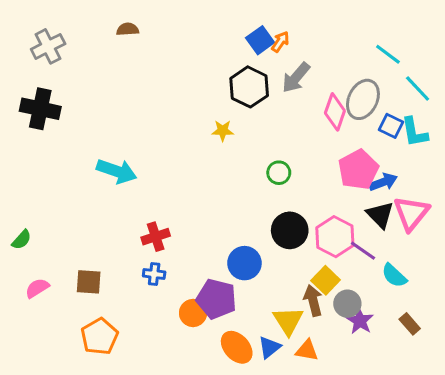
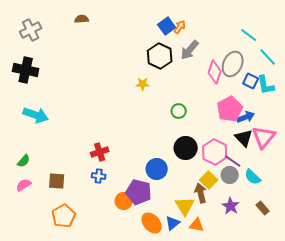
cyan arrow: (117, 171) -> (36, 115), moved
green semicircle: (22, 240) -> (24, 161), moved
gray circle: (347, 304) -> (230, 175), moved

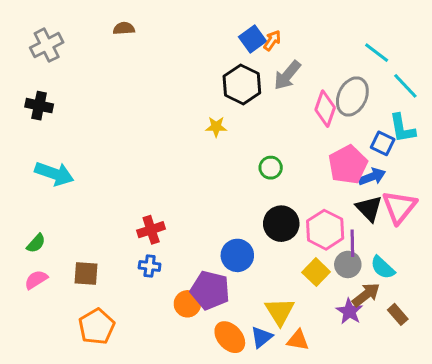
black cross: (26, 70) -> (39, 106), size x0.7
blue square: (251, 81) -> (383, 143), moved
purple line: (233, 161) -> (352, 243), turned 54
brown arrow: (201, 193) -> (366, 295), moved, turned 66

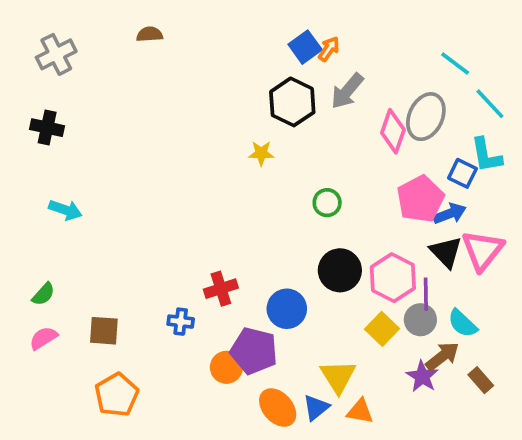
cyan arrow: (54, 174) -> (65, 210), size x0.7
red cross: (151, 230) -> (221, 289), moved

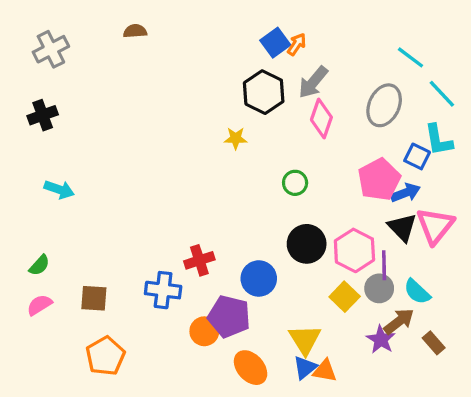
black cross: (47, 128) -> (43, 115), turned -32
pink diamond: (393, 131) -> (321, 119), moved
blue cross: (181, 322) -> (163, 290), size x1.5
blue triangle: (316, 408) -> (305, 368), moved

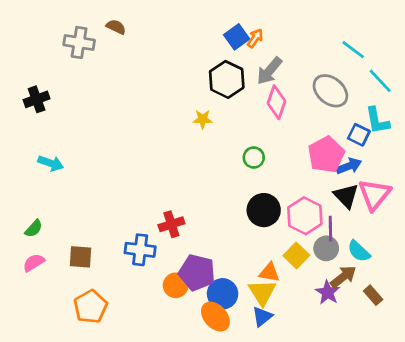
brown semicircle: (135, 31) -> (116, 27), turned 30
gray cross: (51, 49) -> (79, 42), moved, turned 36
gray ellipse: (384, 105) -> (330, 91), turned -76
blue circle: (259, 278) -> (223, 294), moved
orange triangle: (325, 371) -> (269, 273), moved

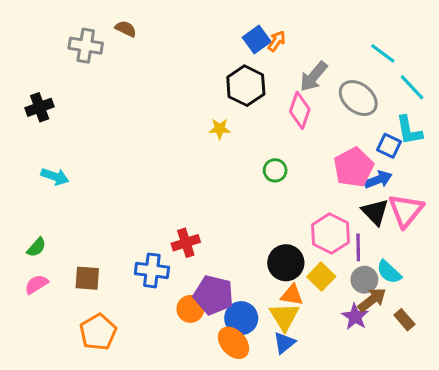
gray arrow: (269, 71) -> (314, 76), moved
black circle: (264, 210) -> (286, 263), moved
gray circle: (326, 248) -> (364, 280), moved

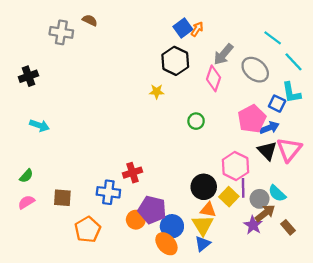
purple line: (358, 247) -> (243, 188), moved
orange pentagon: (98, 332) -> (88, 230), moved

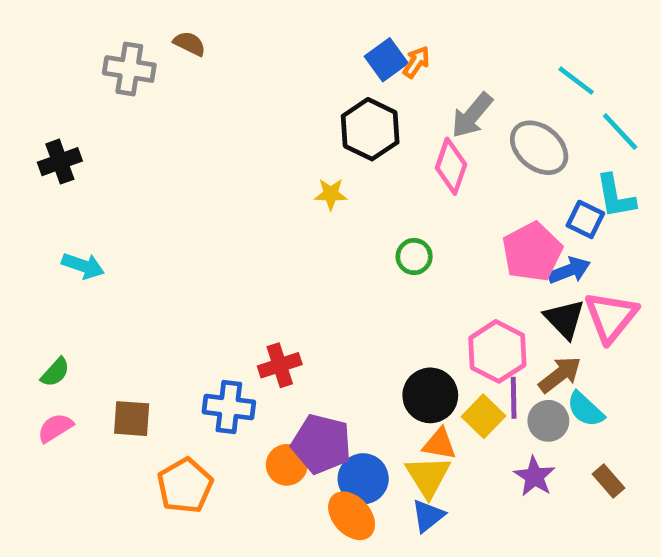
brown arrow: (265, 213) -> (560, 375), moved

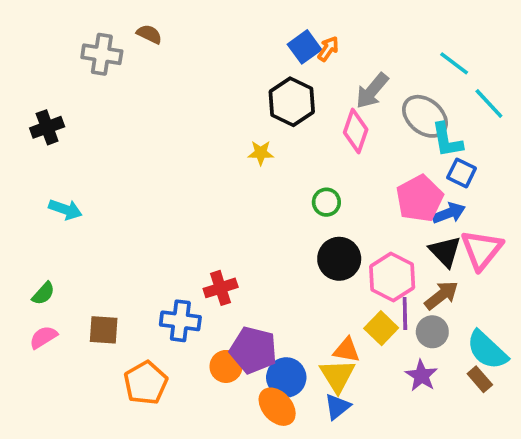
cyan L-shape: (615, 196) -> (447, 140), moved
black circle: (430, 395) -> (339, 259), moved
cyan semicircle: (585, 409) -> (487, 350), moved, size x1.4

